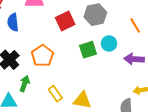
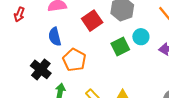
blue semicircle: (13, 22) -> (55, 37), moved

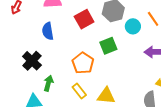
cyan circle: (141, 37) -> (133, 26), moved
orange pentagon: (74, 60) -> (83, 63), moved

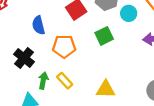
orange pentagon: (83, 63) -> (64, 46), moved, turned -30
yellow rectangle: (79, 91) -> (65, 81), moved

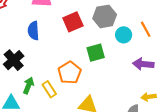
orange pentagon: (64, 46) -> (70, 73), moved, turned 30

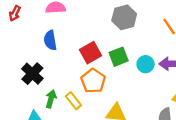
red square: (73, 22) -> (91, 53), moved
cyan circle: (124, 35) -> (146, 64), moved

